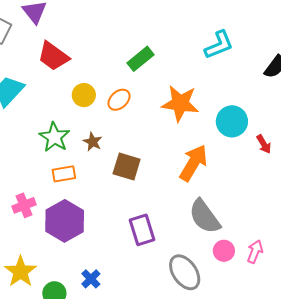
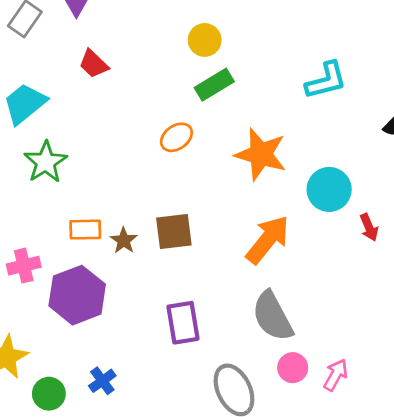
red trapezoid: (53, 56) -> (94, 64), size x0.7
yellow circle: (84, 95) -> (205, 40), moved
green star: (54, 137) -> (46, 162), moved
brown star: (93, 142) -> (124, 240), moved
brown square: (127, 166) -> (174, 232), turned -32

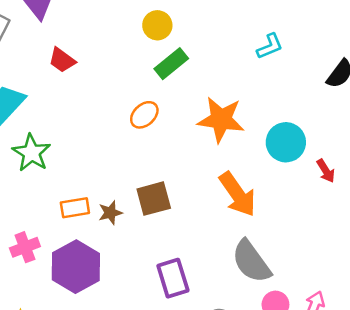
cyan L-shape: (326, 81) -> (270, 46), size x0.7
brown star: (124, 240) -> (110, 213), turned 30
orange arrow: (268, 240) -> (238, 194), turned 114

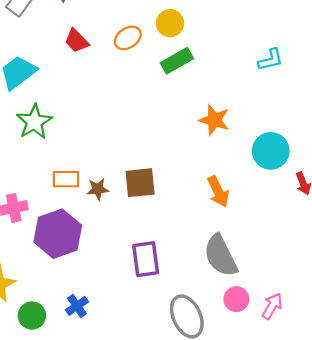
orange ellipse: (144, 115) -> (128, 38), moved
orange star: (221, 120) -> (214, 120), size x0.7
orange arrow: (238, 194) -> (218, 191), size x0.7

